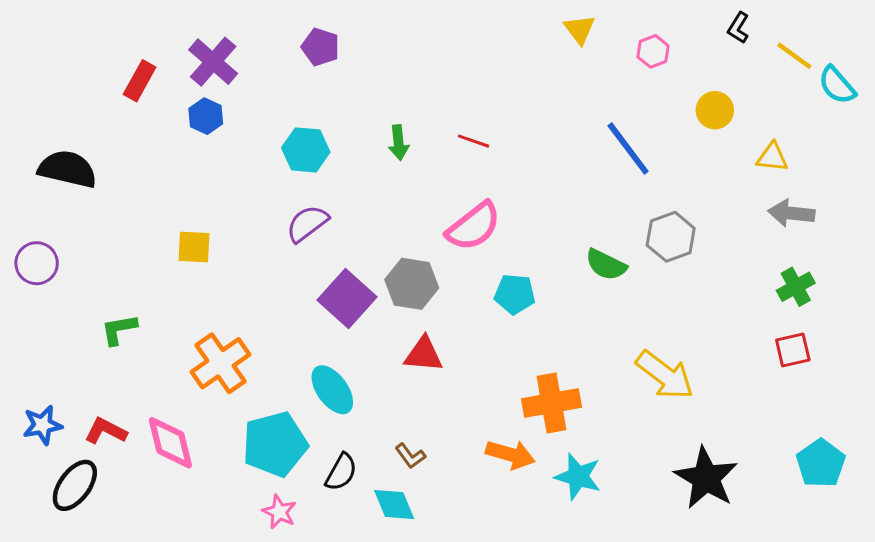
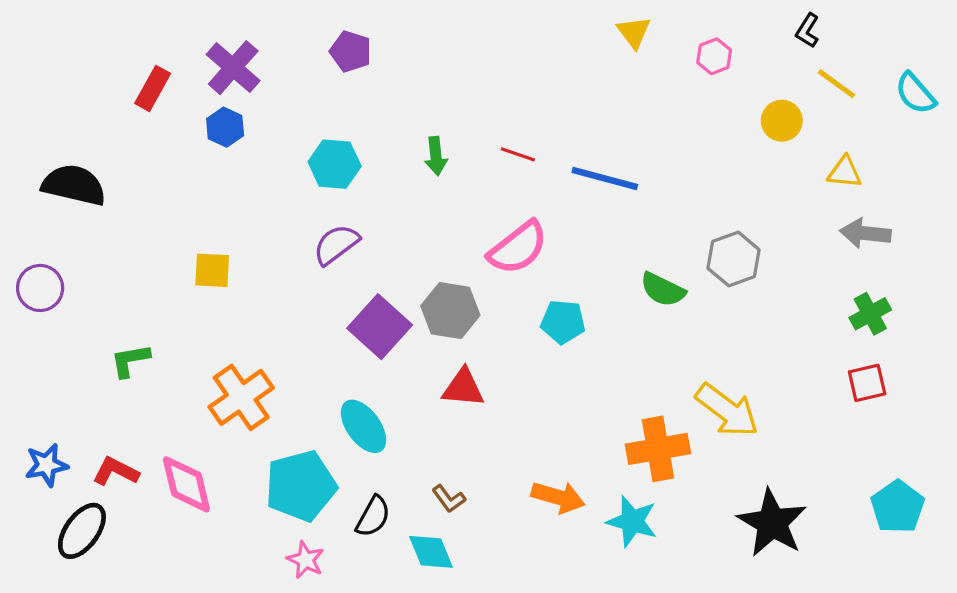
yellow line: (794, 56) -> (836, 84), moved
blue line: (628, 148) -> (605, 179), moved, turned -38
orange cross: (552, 403) -> (658, 449), moved

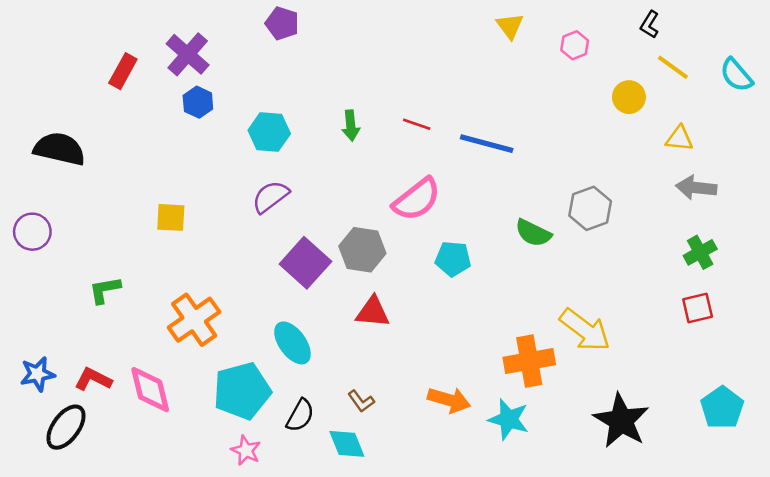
purple pentagon: (351, 51) -> (282, 23), moved
blue hexagon: (225, 127) -> (198, 102), moved

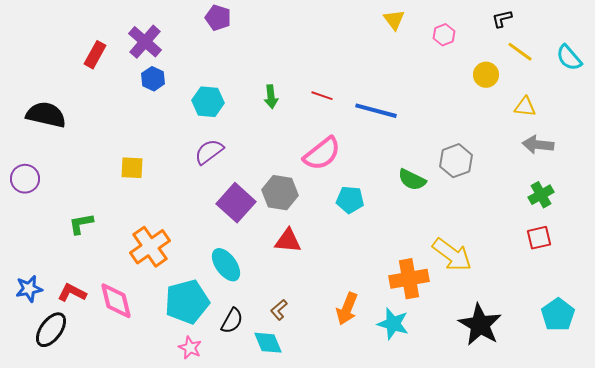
black L-shape: (650, 25) -> (502, 19), turned 45
orange arrow: (449, 400) -> (347, 309), turned 96
brown L-shape: (361, 401) -> (279, 310), turned 85

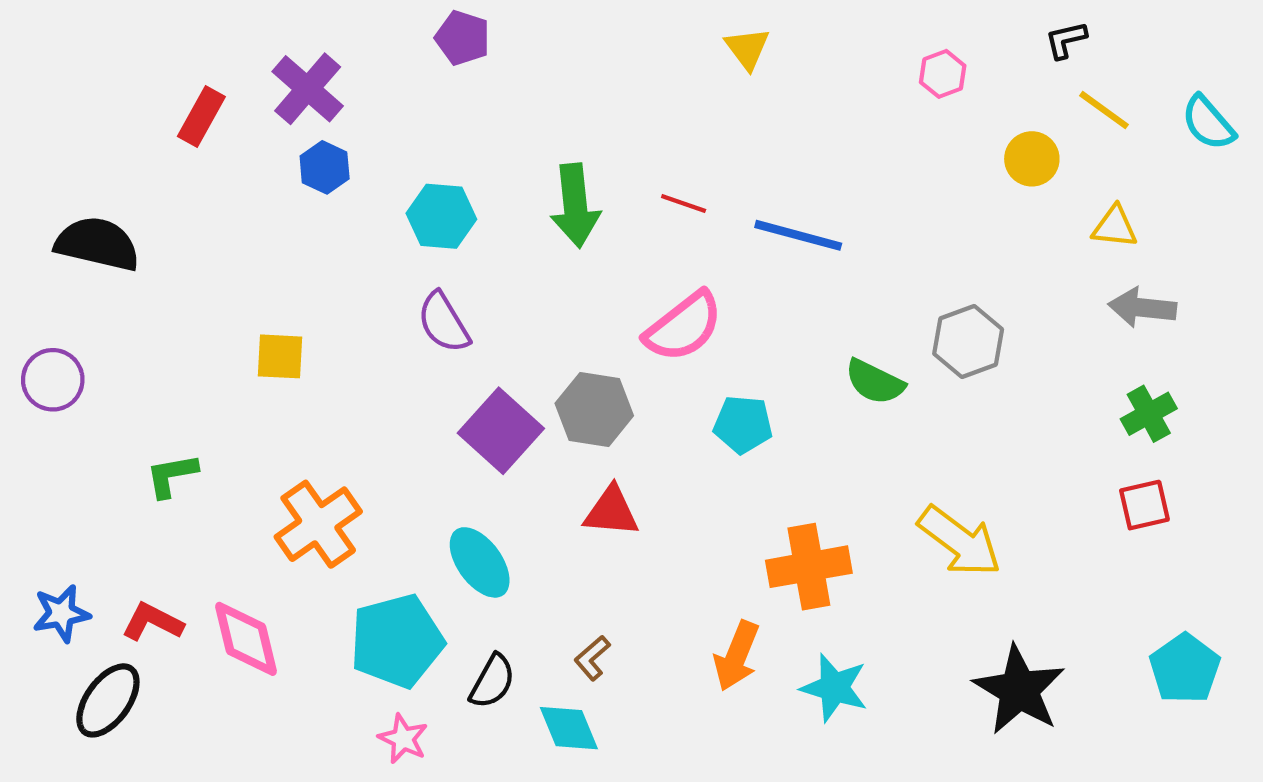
yellow triangle: (394, 20) -> (747, 48), moved
green arrow: (271, 97) -> (575, 206), size x1.6
purple semicircle: (209, 152) -> (444, 322), turned -84
orange cross: (409, 279) -> (809, 567), moved

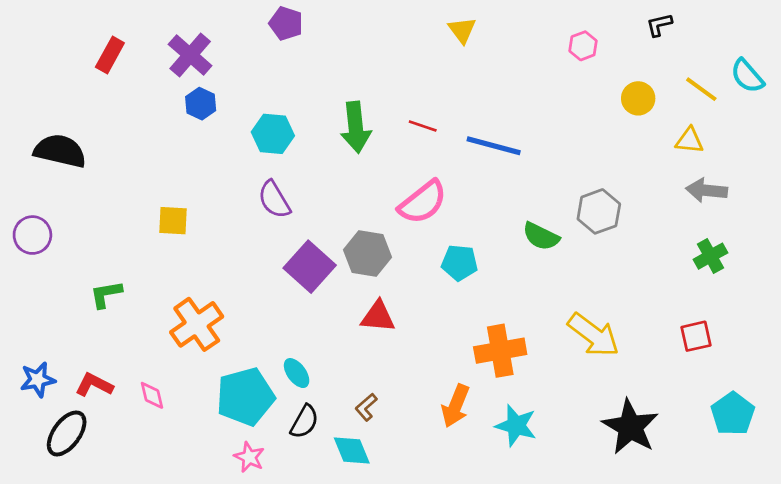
yellow line: (1104, 110) -> (701, 89), moved
red rectangle: (201, 116) -> (110, 55), moved
red square: (1144, 505) -> (696, 336), moved
cyan ellipse: (480, 562) -> (297, 373), moved, size x0.7
pink diamond: (246, 639) -> (152, 395), size x0.6

